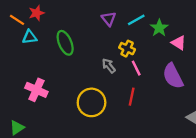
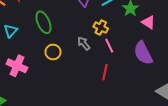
cyan triangle: (30, 37) -> (11, 31), moved, turned -40
yellow circle: (92, 102) -> (53, 52), moved, size x0.6

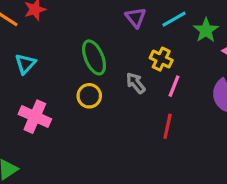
green ellipse: (43, 22) -> (94, 57), moved
pink line: (109, 46) -> (174, 86), turned 48

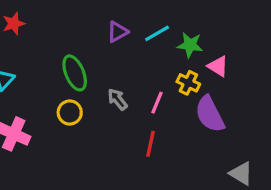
purple triangle: (136, 17) -> (117, 32), turned 40
green star: (206, 30) -> (190, 45), turned -30
yellow cross: (161, 59) -> (188, 83), moved

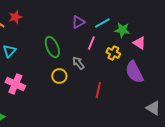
yellow cross: (188, 83) -> (113, 53), moved
pink line: (157, 103) -> (91, 43), moved
yellow circle: (70, 113) -> (59, 76), moved

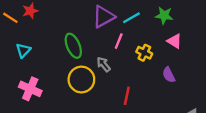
purple triangle: (78, 22) -> (104, 17), size x1.5
green star: (122, 30) -> (164, 15), moved
purple semicircle: (134, 72) -> (169, 75), size x0.6
yellow circle: (59, 76) -> (81, 80), size x1.5

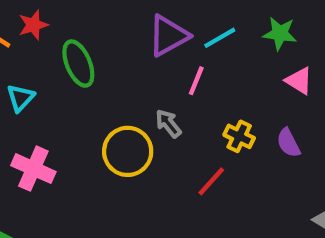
green ellipse: (73, 46) -> (78, 64), moved
yellow cross: (144, 53) -> (239, 136), moved
red line: (127, 96) -> (211, 181), turned 30

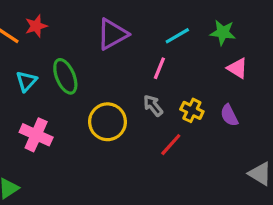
purple triangle: (168, 36) -> (112, 34), moved
green ellipse: (78, 64) -> (65, 76), moved
gray arrow: (168, 124) -> (153, 106), moved

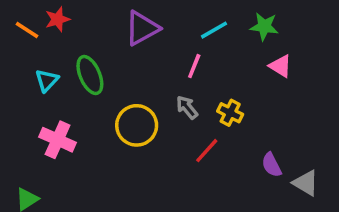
purple semicircle: (229, 115) -> (272, 165), moved

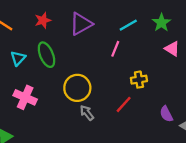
red star: (58, 19) -> (43, 20), moved
green star: (264, 26) -> (162, 23), turned 30
gray arrow: (187, 107) -> (87, 113), moved
yellow cross: (230, 113) -> (139, 80), turned -35

